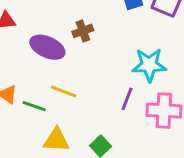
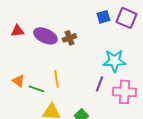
purple ellipse: (47, 47) -> (45, 36), moved
yellow line: (64, 91) -> (56, 79), turned 60

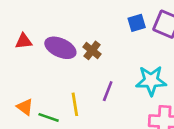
brown cross: (69, 38) -> (92, 50), turned -32
purple line: (99, 84) -> (108, 91), moved

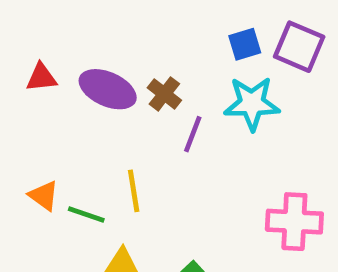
cyan star: (151, 81) -> (252, 103), moved
purple line: (108, 91) -> (193, 134), moved

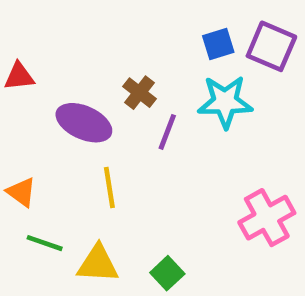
purple ellipse: (108, 89) -> (84, 123), moved
green line: (86, 215) -> (45, 243), moved
pink cross: (294, 222) -> (267, 218), turned -32

